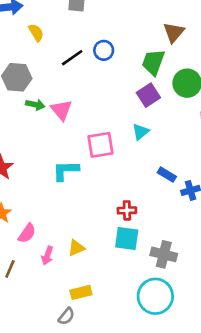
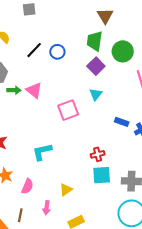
blue circle: (104, 50) -> (57, 52), moved
cyan L-shape: (66, 171) -> (42, 152), moved
pink arrow: (47, 256) -> (47, 208), moved

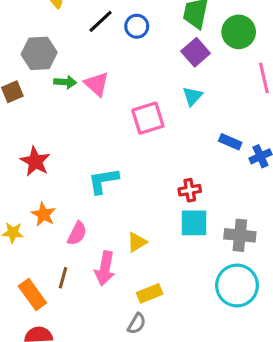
pink arrow: (47, 208) -> (105, 268), size x1.5

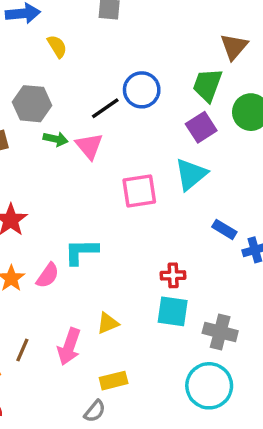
black line: (101, 21) -> (105, 108), moved
blue circle: (137, 26) -> (142, 90), size x1.4
cyan triangle: (193, 96) -> (191, 174), size x1.5
pink semicircle: (77, 233) -> (48, 275), moved

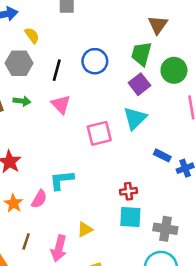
gray hexagon: (32, 104) -> (19, 63), moved
black line: (105, 108) -> (57, 70), moved, turned -35
green arrow: (56, 139) -> (22, 101), moved
brown line: (22, 350) -> (26, 241), moved

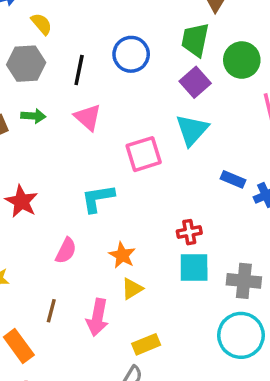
cyan L-shape: (62, 180) -> (98, 198), moved
orange star: (13, 203) -> (122, 255), moved

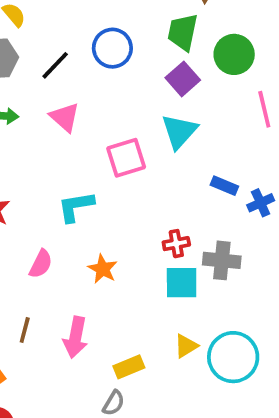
black line: (79, 70) -> (55, 65), turned 32
gray cross: (244, 281) -> (222, 260), moved
yellow triangle: (132, 289) -> (186, 346), moved

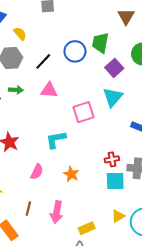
green trapezoid: (183, 32) -> (100, 43), moved
pink triangle: (65, 117) -> (49, 90), turned -36

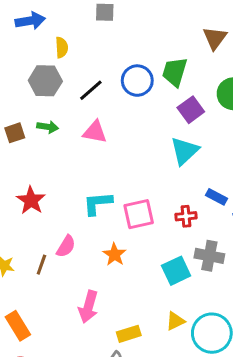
yellow semicircle: (20, 34) -> (62, 47), turned 32
pink square: (83, 112) -> (139, 214), moved
red cross: (112, 159) -> (186, 216), moved
cyan square: (115, 181) -> (176, 271), turned -30
brown line: (28, 208) -> (41, 265), moved

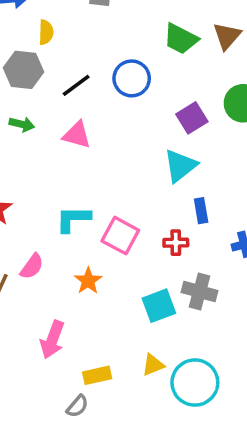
green trapezoid: (175, 72) -> (181, 39), moved, turned -84
blue rectangle: (217, 197) -> (201, 211), moved, turned 48
pink square: (139, 214) -> (120, 236), turned 36

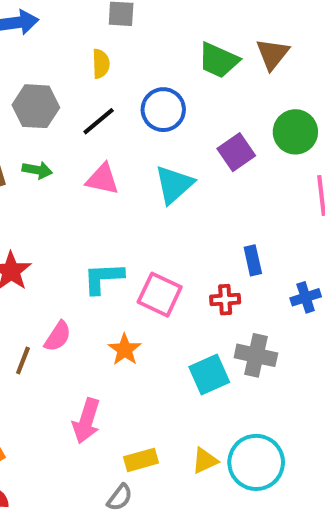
yellow semicircle: (46, 32) -> (101, 64), moved
cyan triangle: (180, 166) -> (174, 185), moved
yellow triangle: (153, 365) -> (205, 461), moved

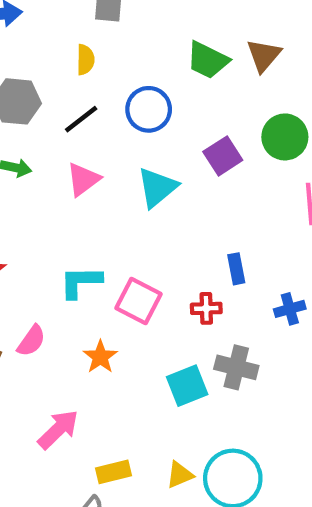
pink triangle: (102, 179) -> (83, 179), turned -51
pink arrow: (86, 421) -> (58, 429), turned -153

